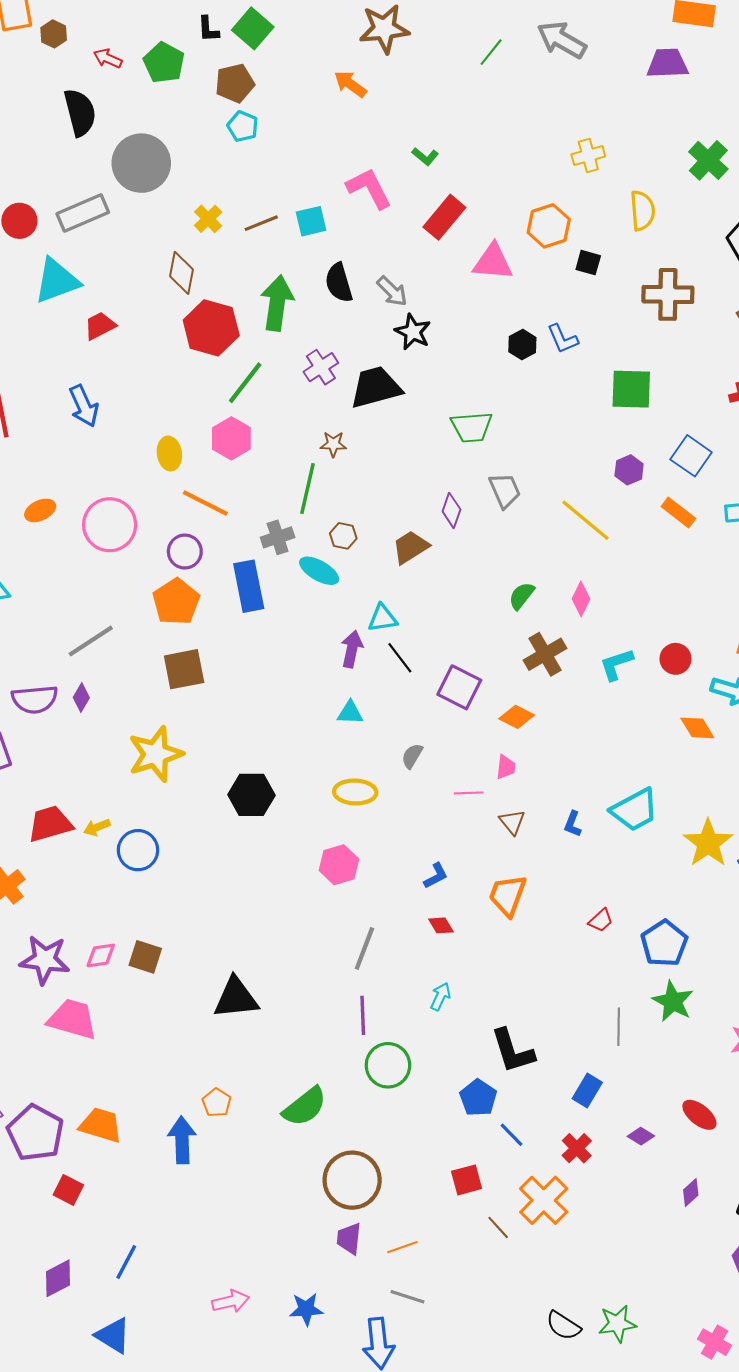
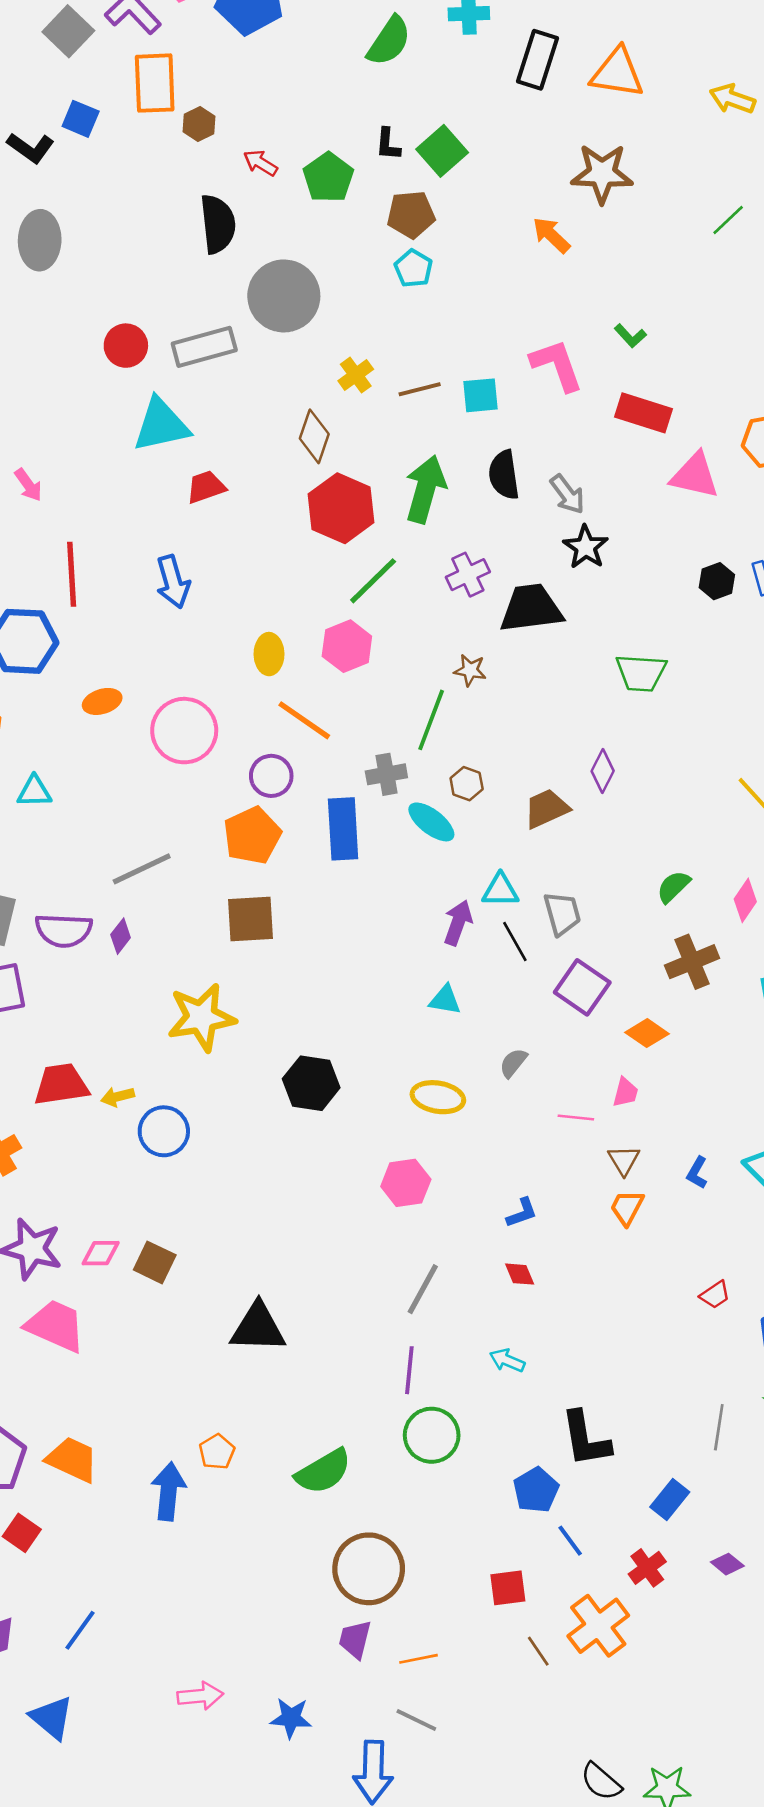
red rectangle: (444, 217) -> (643, 413), turned 60
gray trapezoid: (505, 490) -> (562, 913), moved
orange trapezoid: (508, 895) -> (627, 1208), moved, size x0.7
cyan arrow: (440, 996) -> (507, 1360), turned -100

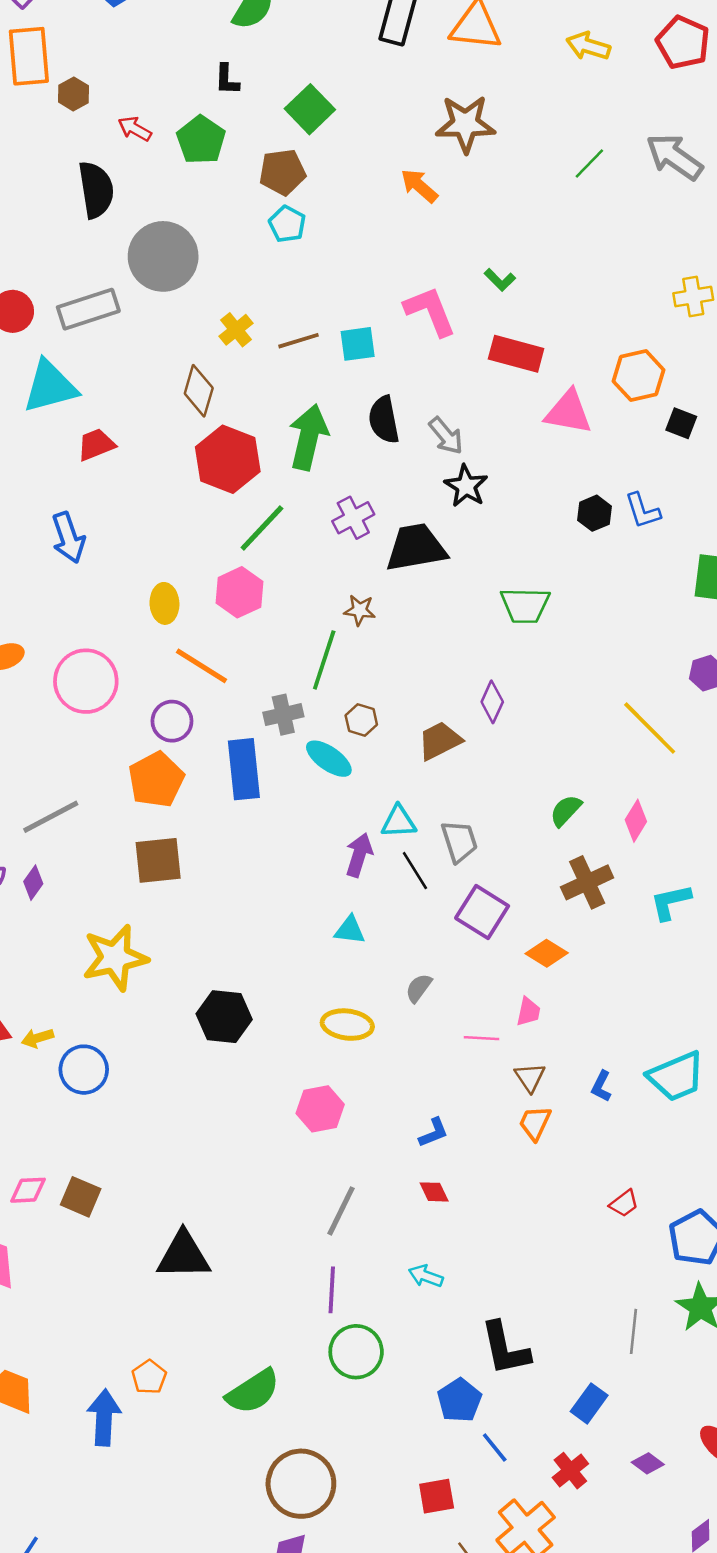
black L-shape: (388, 144) -> (227, 80), moved

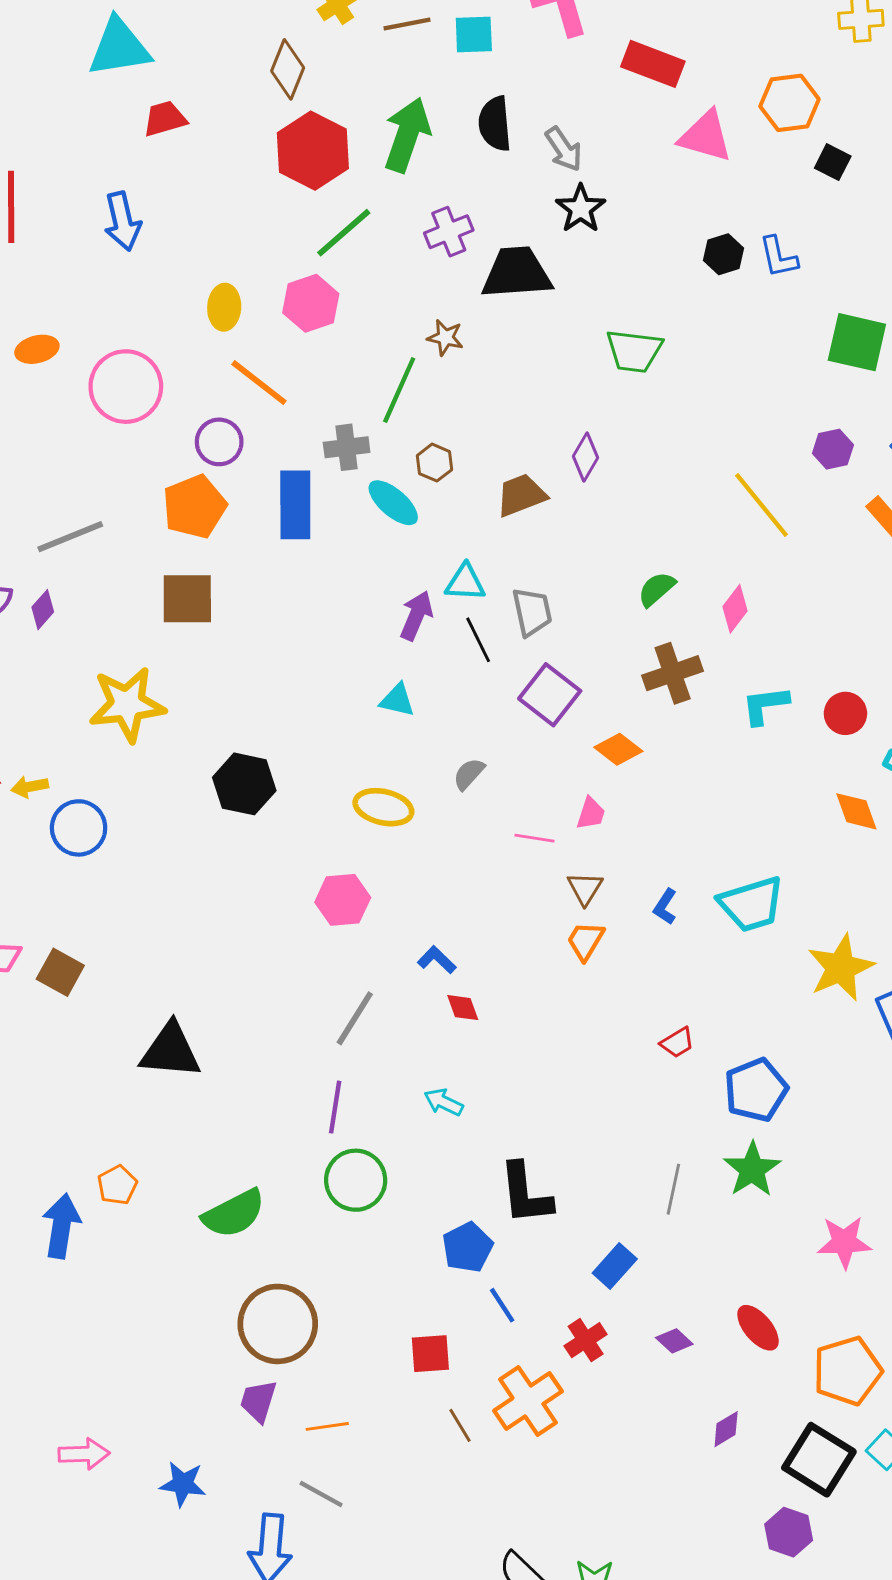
blue L-shape: (434, 1133) -> (437, 960), moved, turned -120

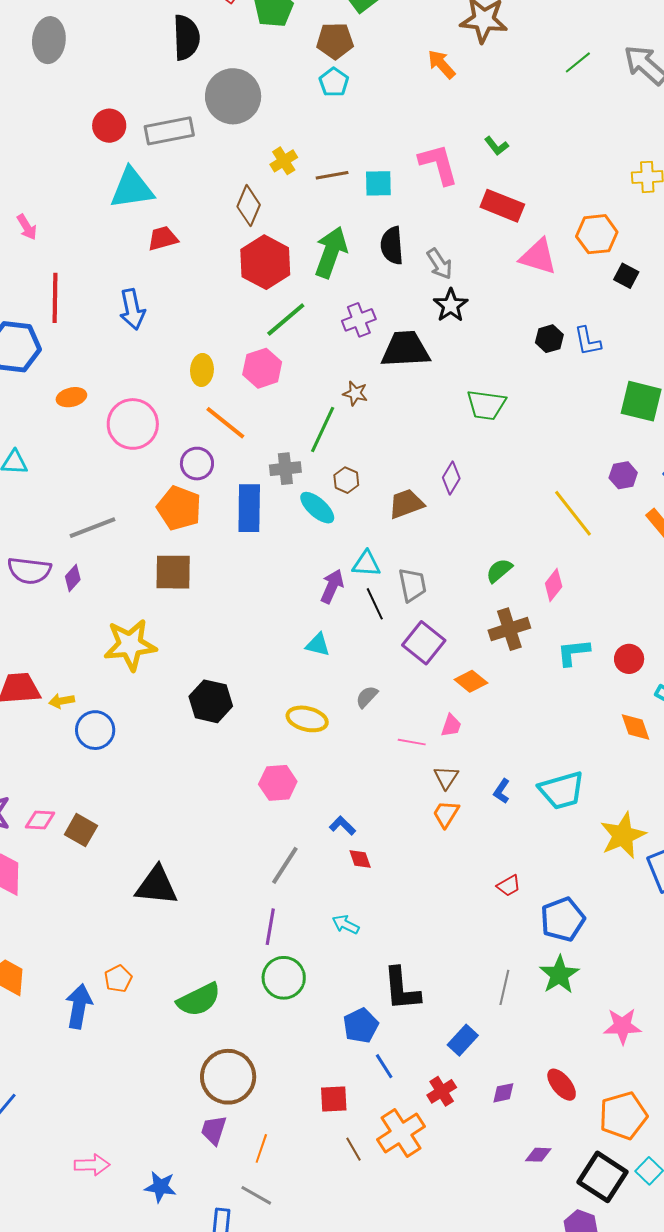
orange pentagon: (194, 507) -> (179, 508), turned -30
purple diamond: (674, 1341) -> (503, 1093), turned -55
orange line: (327, 1426) -> (261, 1148), turned -64
purple diamond: (726, 1429) -> (538, 1155), turned 32

